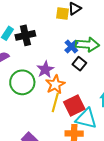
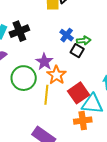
green arrow: (87, 45) -> (84, 41), moved, size x0.6
yellow line: (55, 102) -> (46, 95), moved

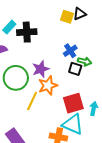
black square: (77, 51) -> (75, 69), turned -32
red square: (78, 93) -> (73, 103), moved

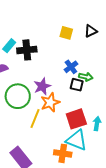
black triangle: (80, 14) -> (91, 31), moved

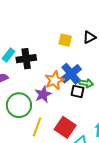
blue cross: (71, 67) -> (71, 74), size x1.5
orange star: (50, 102) -> (54, 80), moved
red square: (76, 119) -> (65, 127), moved, turned -35

